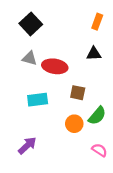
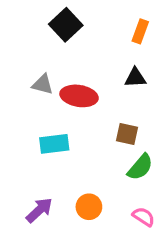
black square: (31, 24) -> (66, 25), moved
brown square: (78, 93) -> (127, 134), moved
orange circle: (74, 124) -> (89, 207), moved

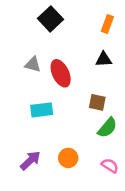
red ellipse: (79, 96) -> (61, 73), turned 56

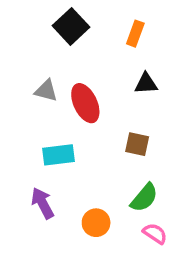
orange rectangle: (107, 24) -> (135, 34), moved
green semicircle: (107, 128) -> (144, 198), moved
purple arrow: (30, 160) -> (42, 203), moved, turned -75

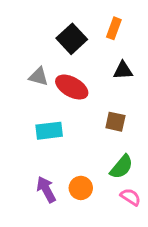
black square: (71, 26) -> (72, 39), moved
red ellipse: (85, 103) -> (72, 87), turned -36
purple arrow: (42, 203) -> (46, 189), moved

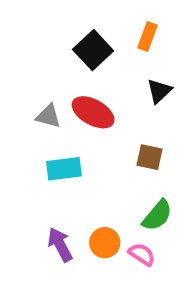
black triangle: (123, 70) -> (159, 91), turned -40
gray triangle: (39, 76) -> (48, 116), moved
pink semicircle: (130, 197) -> (142, 254), moved

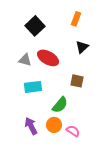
black square: (93, 50) -> (35, 26), moved
green semicircle: (157, 215) -> (60, 105), moved

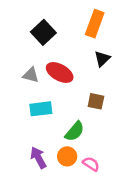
orange rectangle: (76, 19) -> (95, 24), size x1.5

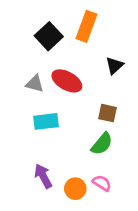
orange rectangle: (95, 24) -> (86, 26), moved
green semicircle: (75, 131) -> (102, 144), moved
orange circle: (67, 156) -> (75, 189), moved

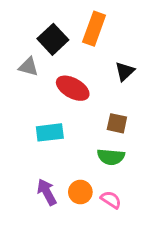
gray triangle: (35, 84) -> (28, 67), moved
green semicircle: (102, 144) -> (111, 157), turned 55
orange circle: (75, 189) -> (80, 192), moved

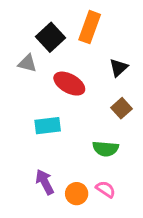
brown square: (117, 123) -> (121, 108), moved, turned 36
orange circle: (80, 192) -> (77, 194), moved

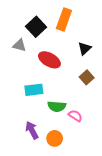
green semicircle: (106, 149) -> (57, 106), moved
pink semicircle: (106, 189) -> (75, 116), moved

